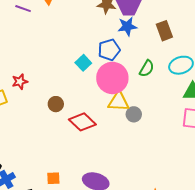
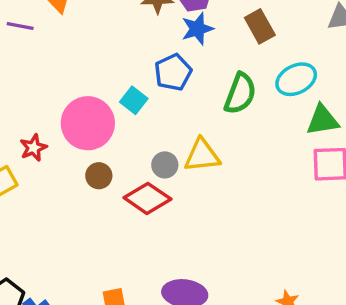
green semicircle: (147, 68) -> (240, 94), size x1.4
pink circle: (112, 78) -> (88, 123), moved
gray circle: (134, 114) -> (165, 165), moved

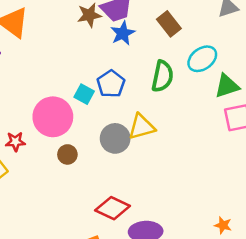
blue pentagon: (173, 72) -> (111, 84), moved
red star: (33, 148) -> (15, 142), turned 30
gray circle: (165, 165) -> (115, 138), size x1.5
red diamond: (147, 198) -> (113, 208), moved

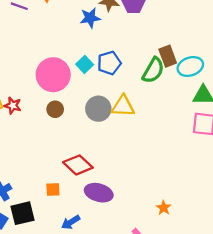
brown rectangle: (169, 24) -> (168, 56), moved
blue star: (123, 33) -> (90, 18), moved
red star: (15, 142) -> (13, 106), moved

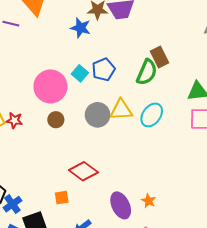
blue star: (90, 18) -> (81, 28), turned 30
cyan ellipse: (190, 66) -> (152, 115), moved, turned -30
purple ellipse: (99, 193) -> (121, 205), moved, turned 55
orange star: (164, 208) -> (149, 201), moved

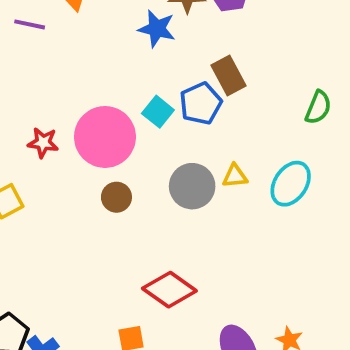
brown rectangle: (159, 57) -> (229, 75), moved
green semicircle: (147, 72) -> (318, 107), moved, size x0.7
yellow triangle: (121, 110) -> (235, 176), size x0.6
red star: (14, 120) -> (43, 143), moved

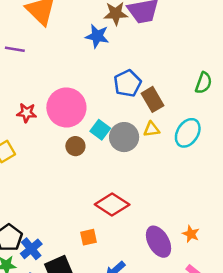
purple line: (30, 24) -> (15, 49), moved
brown rectangle: (229, 75) -> (153, 99), moved
cyan square: (158, 112) -> (100, 130), moved

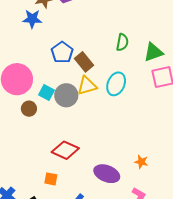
yellow triangle: (151, 129) -> (87, 86), size x1.5
orange star: (191, 234) -> (141, 162), moved
orange square: (89, 237) -> (51, 179), turned 32
purple ellipse: (158, 242) -> (107, 174), turned -30

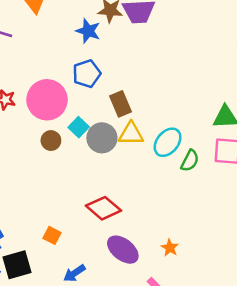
green semicircle: (122, 42) -> (190, 161), moved
blue pentagon: (62, 52) -> (87, 74), moved
brown rectangle: (84, 62) -> (120, 104), moved
red diamond: (65, 150) -> (103, 208), moved

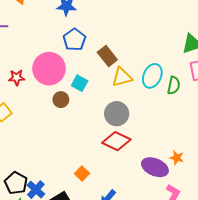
gray circle: (102, 138) -> (117, 114), moved
orange square: (52, 235) -> (82, 173), turned 32
purple ellipse: (123, 250) -> (155, 167), moved

